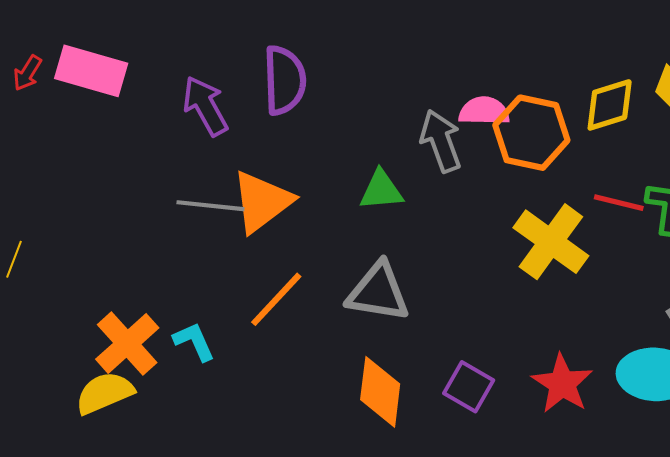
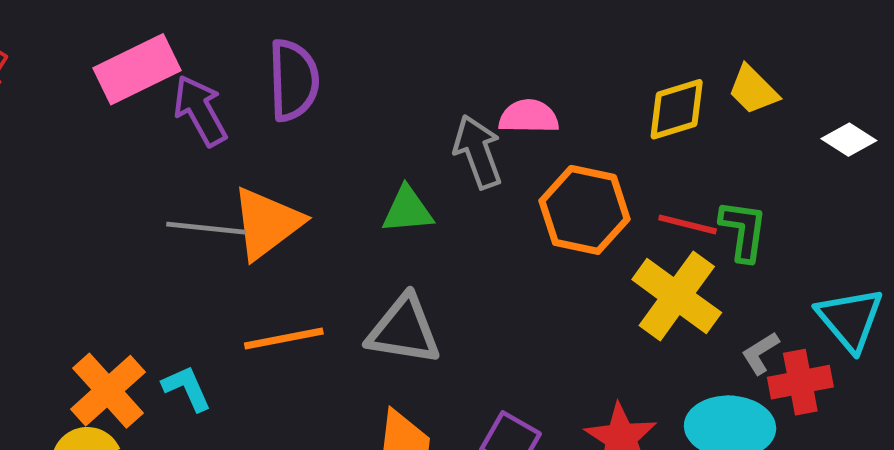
pink rectangle: (91, 71) -> (137, 69), moved, turned -42
orange hexagon: (531, 133) -> (585, 210), moved
yellow cross: (551, 242) -> (677, 296), moved
orange line: (276, 299) -> (284, 338), turned 36

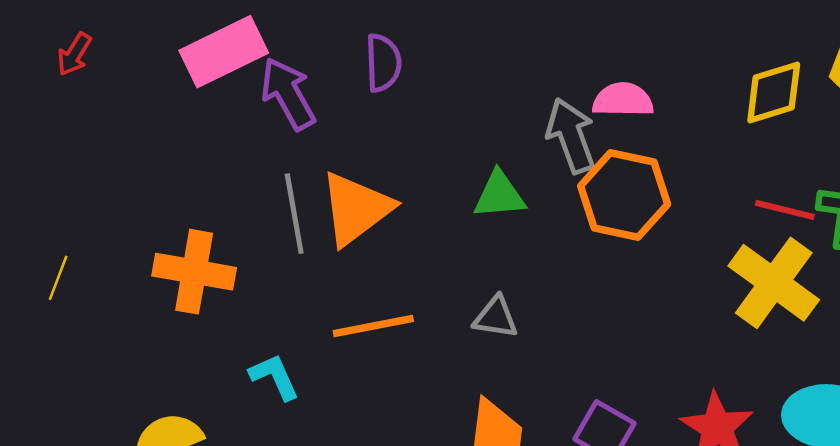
purple semicircle: (293, 80) -> (383, 63), size x0.7
orange hexagon: (585, 210) -> (624, 195), moved
gray line: (206, 228) -> (294, 214), turned 74
gray triangle: (404, 330) -> (496, 317), size x0.6
orange cross: (108, 391) -> (194, 272), moved, turned -38

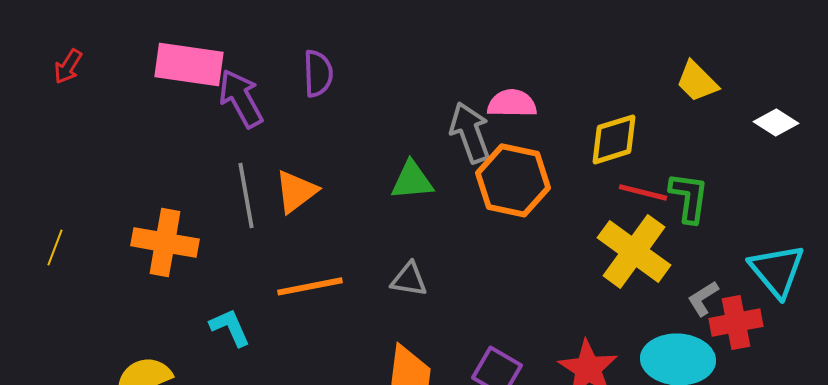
pink rectangle: (224, 52) -> (189, 64), turned 34
yellow diamond: (774, 92) -> (614, 139), moved
orange triangle: (356, 209) -> (296, 191), size x0.7

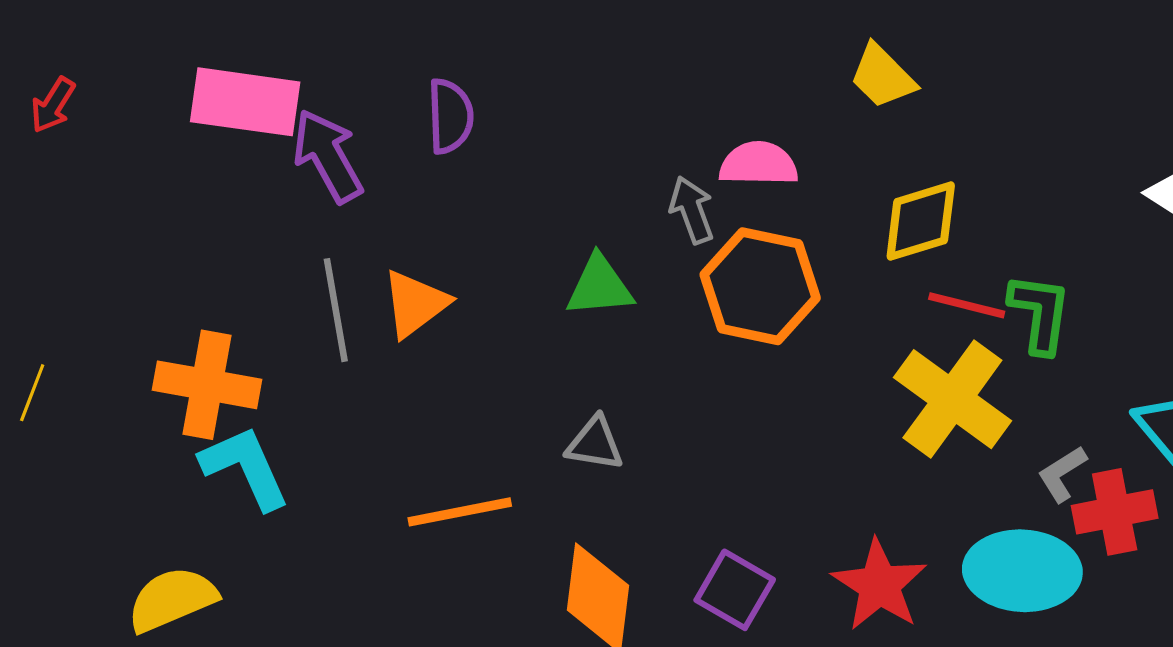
yellow trapezoid: (697, 81) -> (882, 76), moved
gray arrow: (470, 132) -> (692, 210), size x0.7
orange line: (310, 286) -> (460, 512), moved
cyan L-shape: (230, 327) -> (245, 467), moved, size x1.4

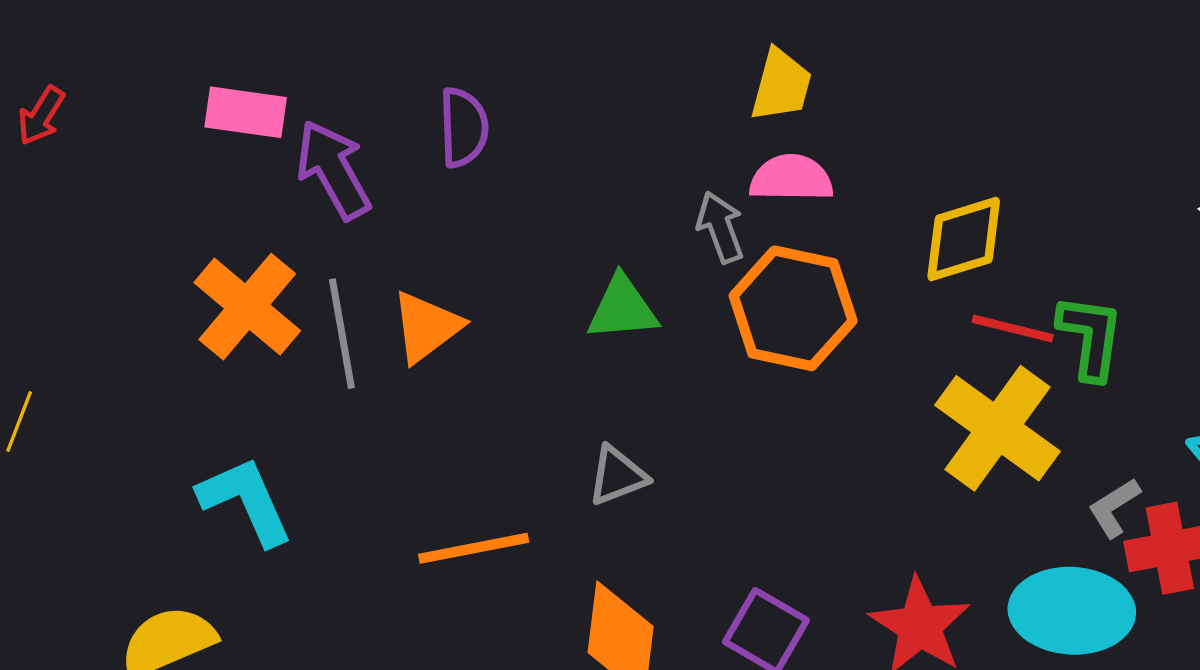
yellow trapezoid: (882, 76) -> (781, 85), moved, turned -120
pink rectangle: (245, 102) -> (246, 112), size x0.7
orange cross: (207, 385) -> (247, 307), moved, turned 30
gray triangle: (595, 444) -> (617, 476), turned -30

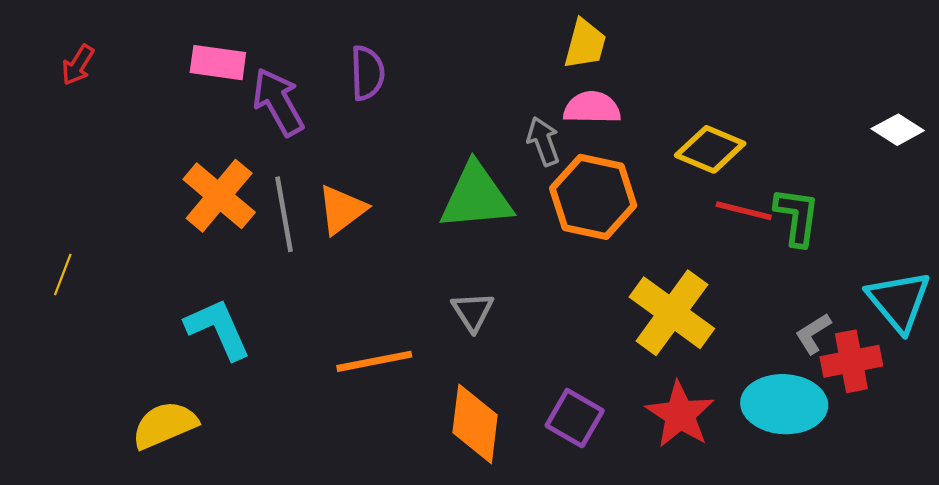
yellow diamond: (964, 239) -> (710, 149), turned 40
green triangle: (622, 308) -> (476, 197), size x1.5
yellow cross: (997, 428) -> (672, 313), moved
gray triangle: (617, 476) -> (473, 312), turned -42

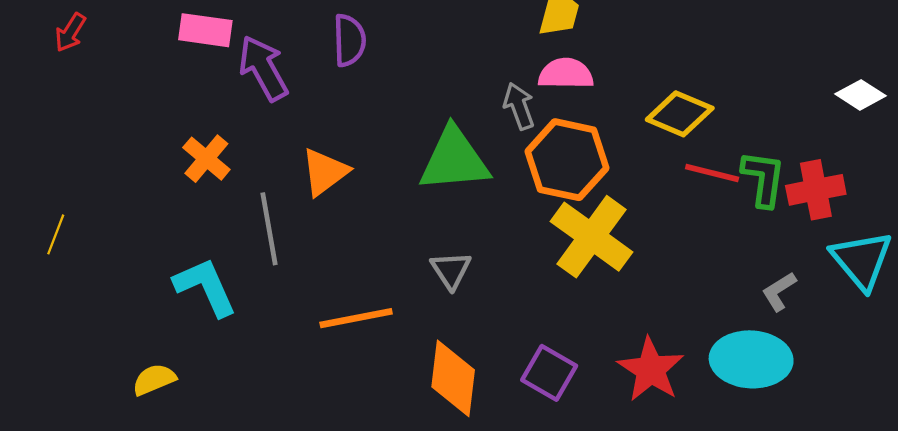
orange cross: (219, 196) -> (206, 159), size x0.7
gray line: (284, 214) -> (269, 229), moved
yellow cross: (672, 313) -> (592, 237), moved
red cross: (851, 361) -> (816, 190), moved
yellow semicircle: (165, 425) -> (154, 380), size x0.7

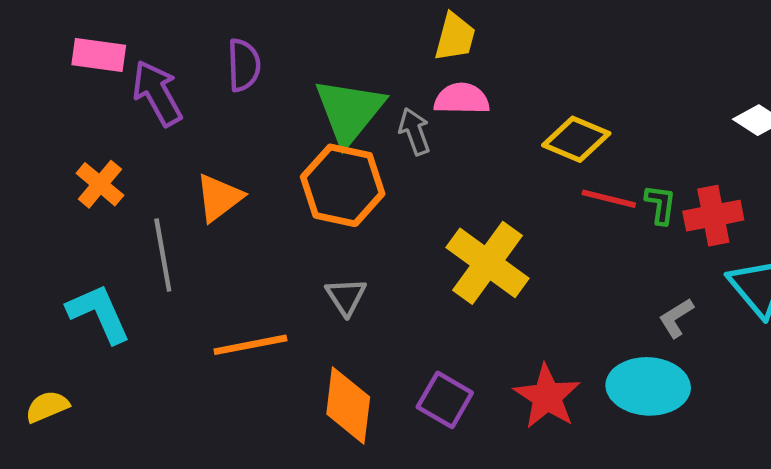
green triangle: (454, 160) -> (349, 111), moved, turned -46
orange hexagon: (567, 160) -> (343, 185), moved
green L-shape: (763, 179) -> (661, 204), size x0.7

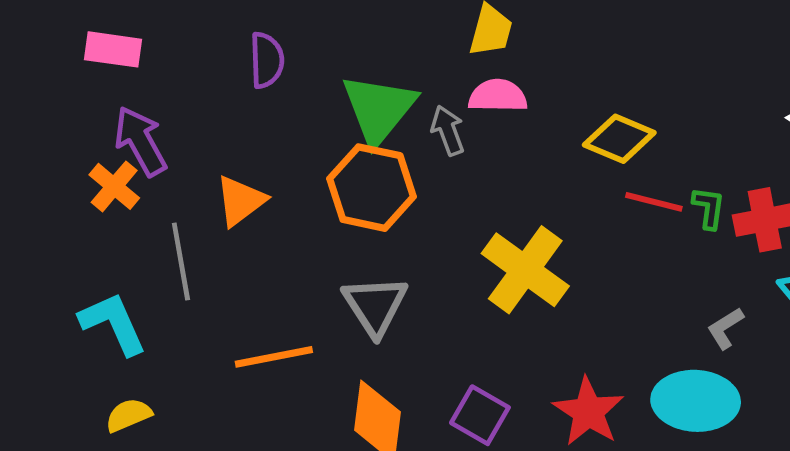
purple arrow: (157, 93) -> (140, 141), moved
gray triangle: (346, 297) -> (375, 306), size x1.5
yellow semicircle: (47, 407) -> (129, 415), moved

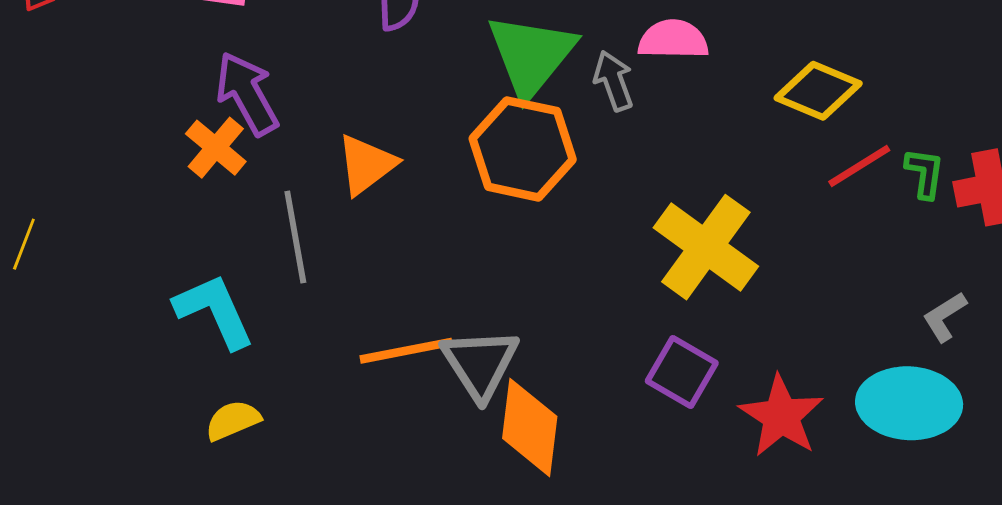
red line: (654, 202) -> (859, 166), turned -46
gray triangle: (375, 306) -> (480, 364), moved
purple square: (480, 415) -> (682, 372), moved

